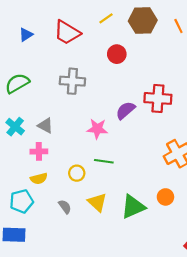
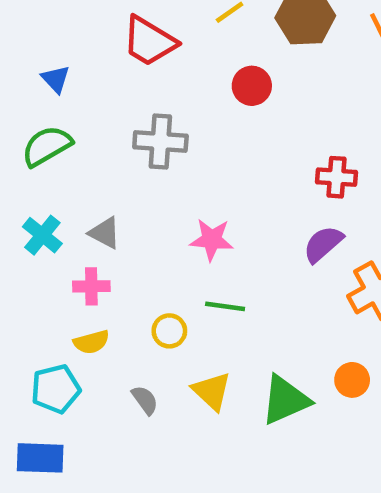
blue triangle: (26, 35) -> (56, 79), moved, turned -40
red cross: (158, 98) -> (336, 177), size x0.7
purple semicircle: (125, 110) -> (323, 244), moved

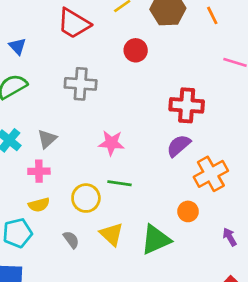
red cross: (336, 177) -> (187, 105), size x1.4
gray triangle: (105, 233) -> (47, 139), turned 50
yellow circle: (169, 331) -> (86, 198), size x1.4
orange circle: (352, 380) -> (188, 211), moved

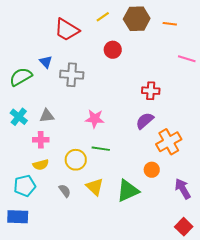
orange line: (212, 15) -> (170, 24), turned -56
blue triangle: (17, 46) -> (46, 62), moved
red cross: (187, 105) -> (151, 91), size x0.7
gray triangle: (47, 139) -> (47, 116), turned 35
purple arrow: (230, 237) -> (183, 189), size x1.5

